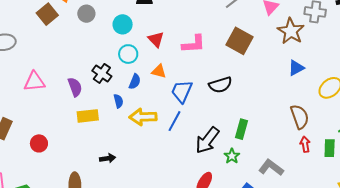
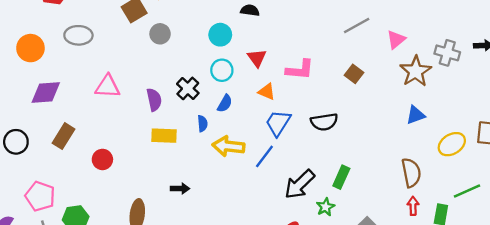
gray circle: (86, 14) -> (160, 34), moved
brown square: (239, 41) -> (354, 74), size x0.6
orange triangle: (159, 71) -> (267, 92), moved

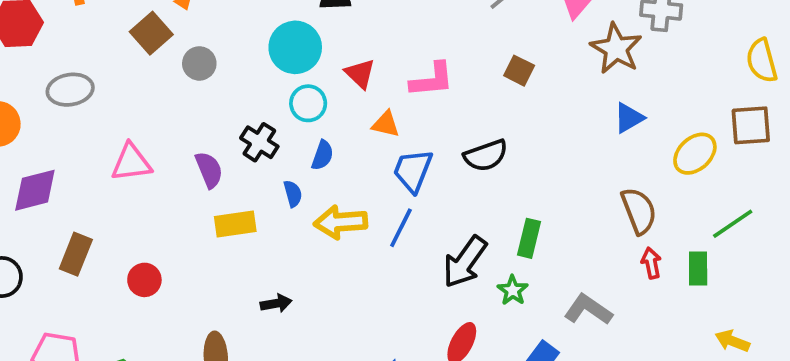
cyan circle: (220, 35) -> (295, 47), size x1.4

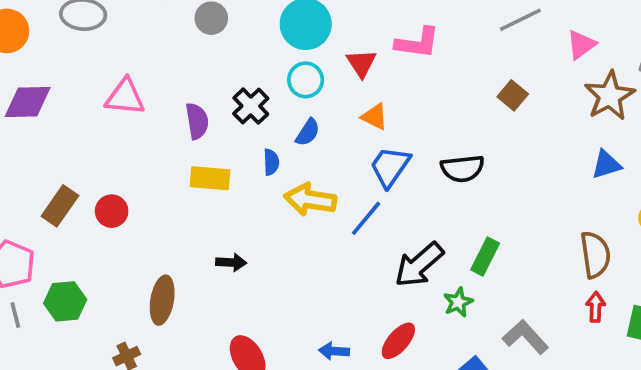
pink L-shape: (432, 80) -> (417, 43), moved
brown rectangle: (76, 254) -> (60, 206), moved

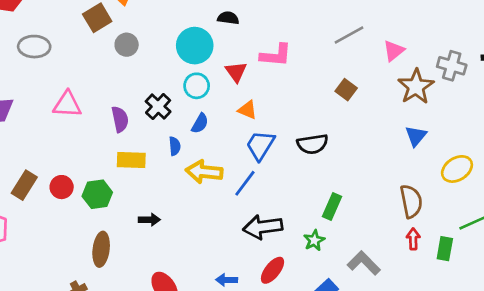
blue triangle: (606, 164) -> (416, 136), turned -30
black arrow: (419, 265) -> (263, 227), moved, turned 36
green hexagon: (65, 301) -> (97, 194), moved

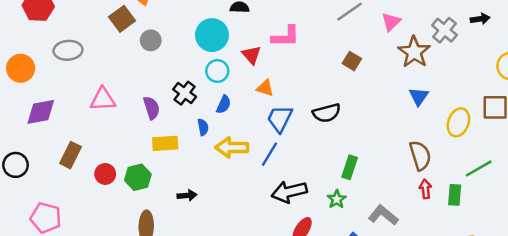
gray cross: (452, 66) -> (444, 30), turned 30
yellow ellipse: (457, 169) -> (458, 122), turned -32
brown rectangle: (24, 185) -> (71, 155), moved

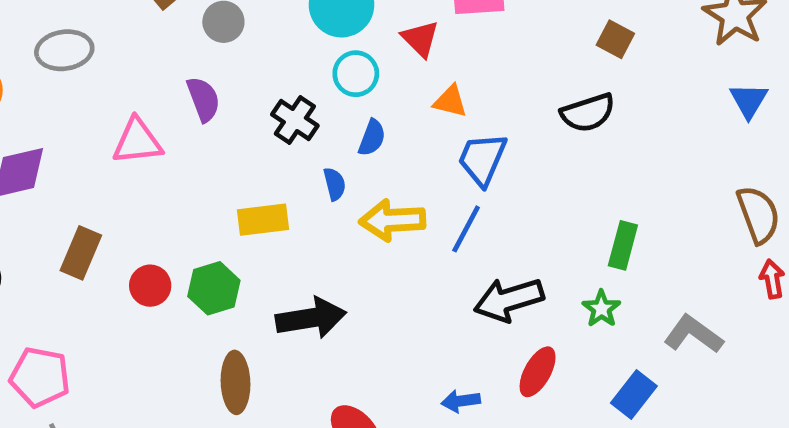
purple semicircle: (151, 108) -> (203, 99), moved
black semicircle: (327, 113) -> (588, 113), moved
black arrow: (187, 195) -> (311, 318), size x1.8

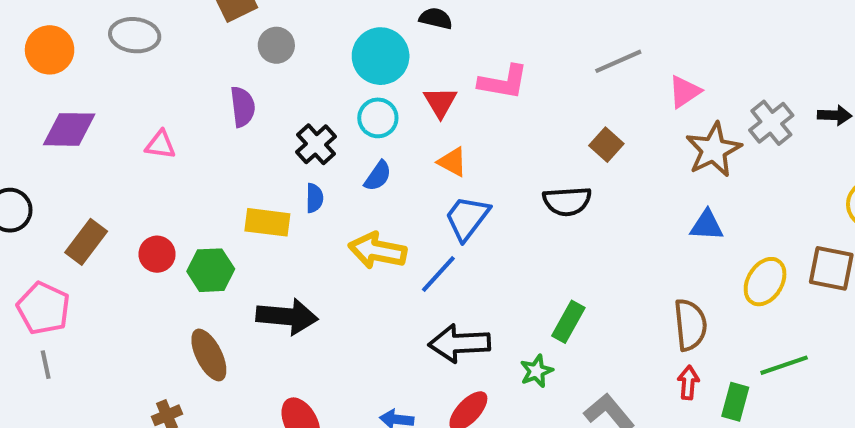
blue triangle: (749, 101) -> (707, 225), turned 48
pink triangle: (137, 141) -> (160, 145), moved, size x0.7
blue semicircle: (335, 184) -> (314, 198), moved
brown rectangle: (81, 253) -> (86, 242), moved
brown ellipse: (236, 382) -> (209, 355), turned -39

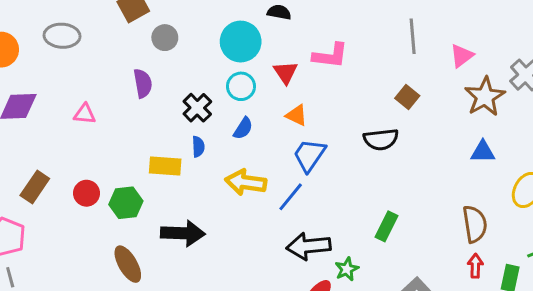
gray line: (618, 61) -> (413, 36), turned -68
green star: (536, 371) -> (347, 269), moved

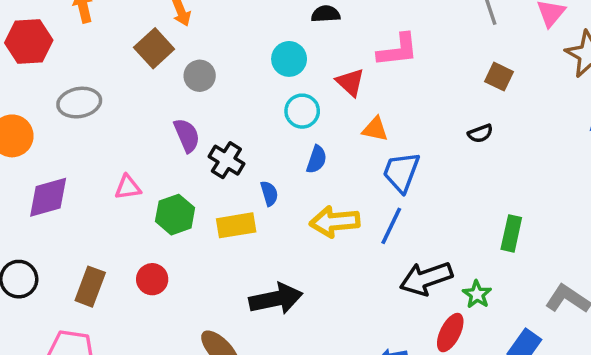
cyan circle: (241, 42) -> (289, 59), size x0.7
black cross: (197, 108) -> (226, 160), moved
black semicircle: (381, 139) -> (480, 133), size x0.6
green hexagon: (126, 203) -> (175, 215), moved

